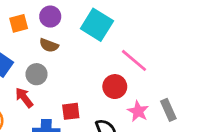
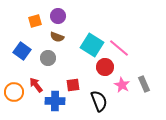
cyan square: (97, 25) -> (92, 45), moved
red arrow: (24, 98) -> (36, 85), moved

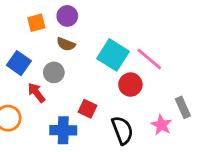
red arrow: (36, 85) -> (36, 93), moved
red square: (73, 85) -> (87, 109), turned 32
pink star: (122, 85) -> (161, 125), moved

